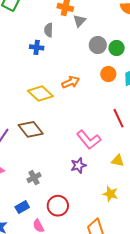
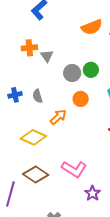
gray semicircle: (49, 30) -> (38, 96), moved
orange circle: (108, 74) -> (81, 99), moved
pink L-shape: (89, 140) -> (74, 169), moved

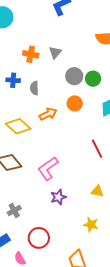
orange cross: (29, 48) -> (31, 54), moved
pink L-shape: (74, 169) -> (48, 169), turned 95

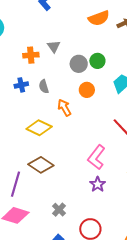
orange arrow: (48, 114) -> (64, 108), turned -78
pink L-shape: (48, 169) -> (96, 157), moved

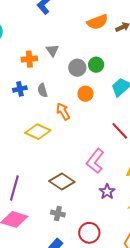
brown diamond: (41, 165) -> (62, 181), moved
purple star: (98, 184) -> (107, 192), moved
gray cross: (59, 210) -> (58, 213), turned -32

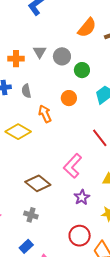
orange semicircle: (97, 22) -> (87, 28), turned -35
gray circle: (77, 68) -> (62, 56), moved
red circle: (89, 233) -> (80, 236), moved

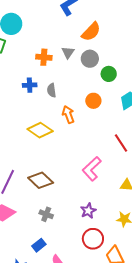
orange semicircle: (87, 28) -> (91, 32), moved
brown diamond: (38, 183) -> (41, 180), moved
purple star: (82, 197) -> (88, 211), moved

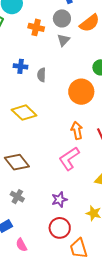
orange cross: (44, 57) -> (36, 27), moved
gray circle: (90, 59) -> (62, 18), moved
orange circle: (93, 101) -> (81, 92), size x1.6
orange arrow: (68, 114) -> (77, 130), moved

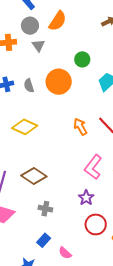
orange circle: (81, 92) -> (59, 82), moved
pink L-shape: (69, 159) -> (93, 167), moved

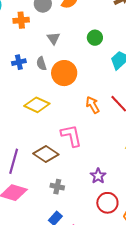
gray triangle: (38, 45) -> (53, 38), moved
orange circle: (59, 82) -> (64, 73), moved
pink L-shape: (93, 167) -> (71, 136), moved, turned 130

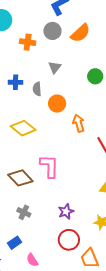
orange circle: (64, 73) -> (57, 104), size x0.7
orange arrow: (93, 105) -> (79, 123), moved

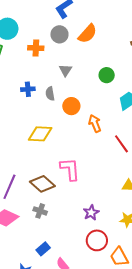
yellow diamond: (23, 128) -> (40, 134), turned -30
gray cross: (24, 212) -> (40, 211), moved

